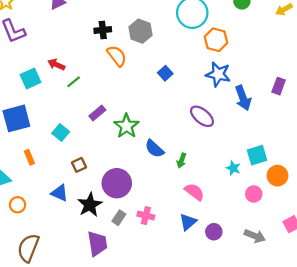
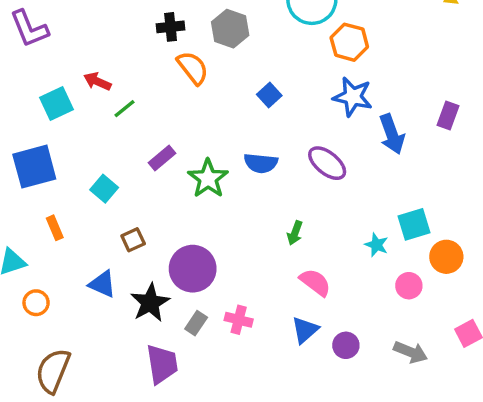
blue semicircle: (155, 149) -> (261, 163), moved, turned -36

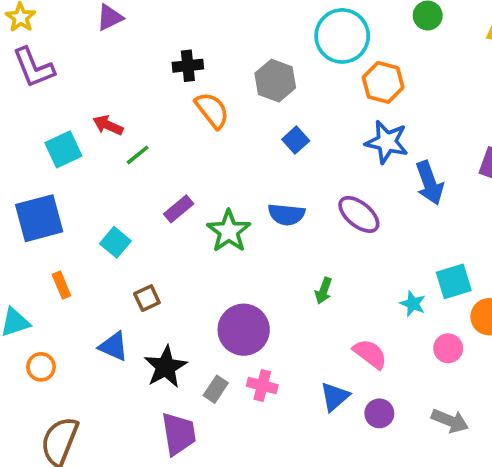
gray hexagon: (230, 29) -> (275, 81), moved
purple circle: (193, 269) -> (244, 330), moved
pink semicircle: (315, 282) -> (370, 354), moved

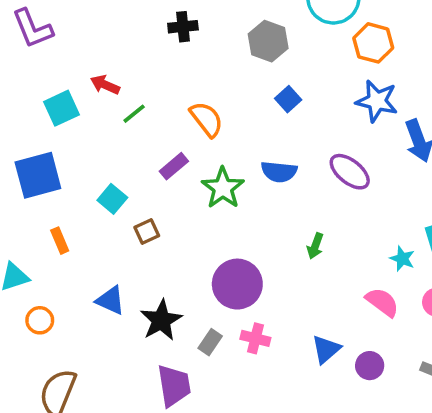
orange semicircle: (212, 110) -> (207, 119), moved
brown square: (147, 298) -> (147, 231), moved
pink semicircle: (370, 354) -> (382, 302), moved

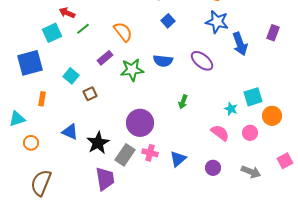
cyan square: (62, 108) -> (52, 33), moved
green star: (223, 188) -> (132, 70), turned 30
orange rectangle: (60, 241) -> (42, 99), turned 32
gray rectangle: (210, 342) -> (125, 155), size x1.5
blue triangle: (326, 349) -> (178, 159), moved

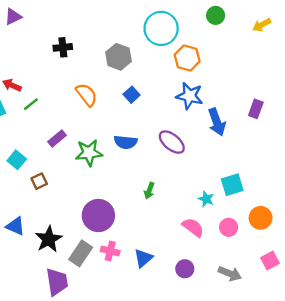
orange semicircle: (123, 32) -> (87, 95), moved
orange circle: (272, 116) -> (261, 218), moved

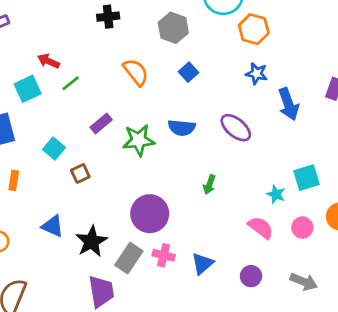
blue star: (190, 96) -> (257, 74), size x0.7

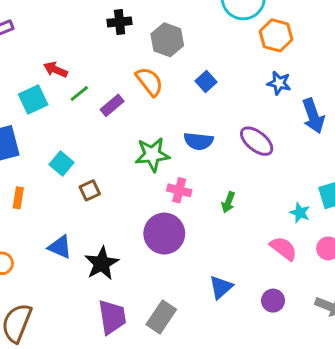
gray hexagon: (173, 28) -> (167, 40), moved
purple rectangle: (101, 123) -> (112, 105), moved
pink cross: (164, 255) -> (179, 190), moved
gray rectangle: (129, 258) -> (161, 317), moved

